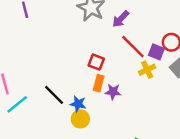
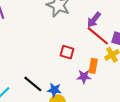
purple arrow: (121, 19) -> (94, 20), moved
orange rectangle: (99, 83) -> (93, 66), moved

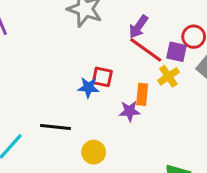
black line: (33, 84) -> (56, 127), turned -30
blue star: (54, 90) -> (88, 87), moved

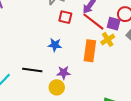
red square: (102, 77) -> (65, 17), moved
orange rectangle: (142, 94) -> (90, 51), size x1.5
purple star: (130, 111) -> (64, 73), moved

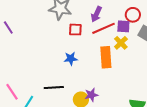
red line: (93, 22) -> (104, 28), turned -50
purple star: (64, 73) -> (91, 95), moved

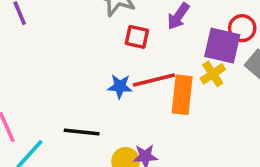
purple square: (123, 26) -> (222, 46), size x1.5
red line: (104, 28) -> (154, 80), moved

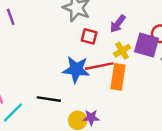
yellow cross: (213, 74) -> (122, 51), moved
blue star: (120, 86) -> (76, 69), size x1.6

